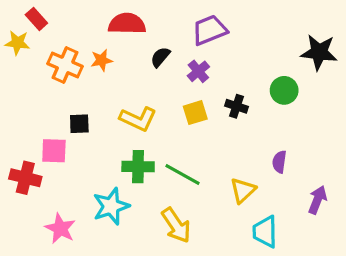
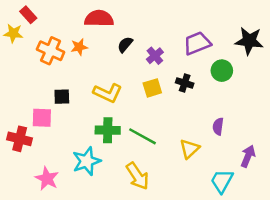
purple trapezoid: (209, 30) -> (197, 43), moved
cyan trapezoid: (265, 232) -> (222, 181), moved, turned 30

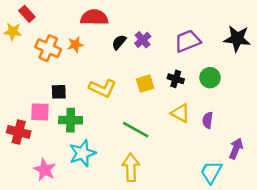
purple cross: (155, 56) -> (143, 40), moved
green circle: (222, 71) -> (210, 78), moved
green cross: (108, 130) -> (71, 120), moved
yellow triangle: (190, 149) -> (180, 113), moved, turned -48
yellow arrow: (137, 176) -> (131, 167), turned -148

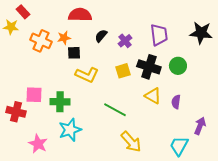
purple cross: (143, 40) -> (125, 41), moved
purple trapezoid: (188, 41) -> (159, 35), turned 105
black cross: (176, 79) -> (149, 67), size x1.6
black square: (59, 92) -> (74, 53), moved
yellow arrow: (131, 167) -> (131, 142), moved, turned 140

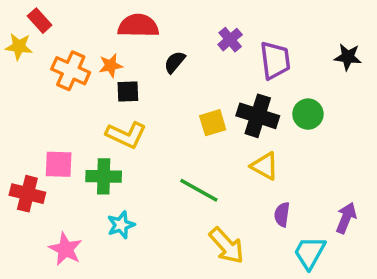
black star: (201, 33) -> (348, 57), size x0.7
purple cross: (125, 41) -> (230, 40), moved
yellow L-shape: (87, 75) -> (126, 135), moved
purple semicircle: (176, 102) -> (282, 214), moved
cyan star: (70, 130) -> (121, 225), size x0.7

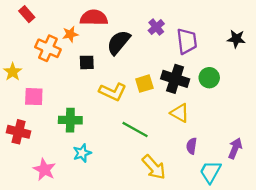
yellow star: (19, 47) -> (13, 72), moved, turned 30
black semicircle: (175, 62) -> (119, 42), size x1.6
orange star: (111, 66) -> (70, 34), moved
yellow L-shape: (126, 135) -> (113, 92), moved
pink square: (59, 164) -> (34, 97), moved

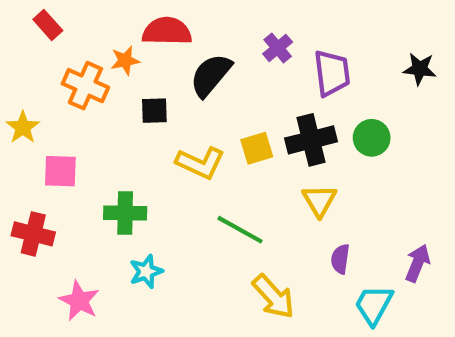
black cross: (175, 79) -> (311, 140), turned -32
yellow triangle: (180, 113) -> (319, 200), turned 30

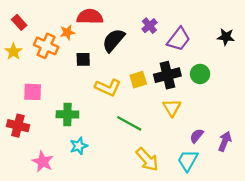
red rectangle: (48, 25) -> (19, 22), moved
purple trapezoid: (332, 73) -> (179, 39), turned 45
yellow star: (23, 127) -> (13, 52), moved
purple semicircle: (340, 259) -> (197, 136), moved, turned 32
cyan trapezoid: (374, 305) -> (188, 161), moved

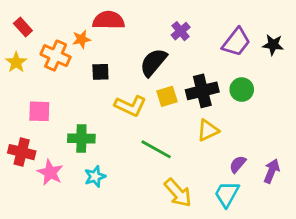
purple trapezoid: (179, 39) -> (236, 42), moved
black semicircle: (113, 40) -> (153, 62), moved
yellow triangle: (172, 108) -> (208, 130), turned 36
pink star: (43, 162) -> (50, 172), moved

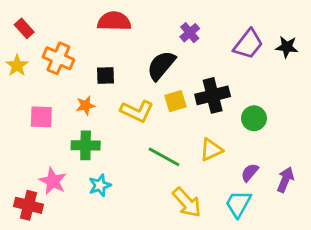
orange star: (81, 39) -> (86, 105), moved
green circle: (242, 90) -> (254, 118), moved
yellow triangle: (208, 130) -> (211, 150), moved
red cross: (22, 152) -> (28, 205), moved

